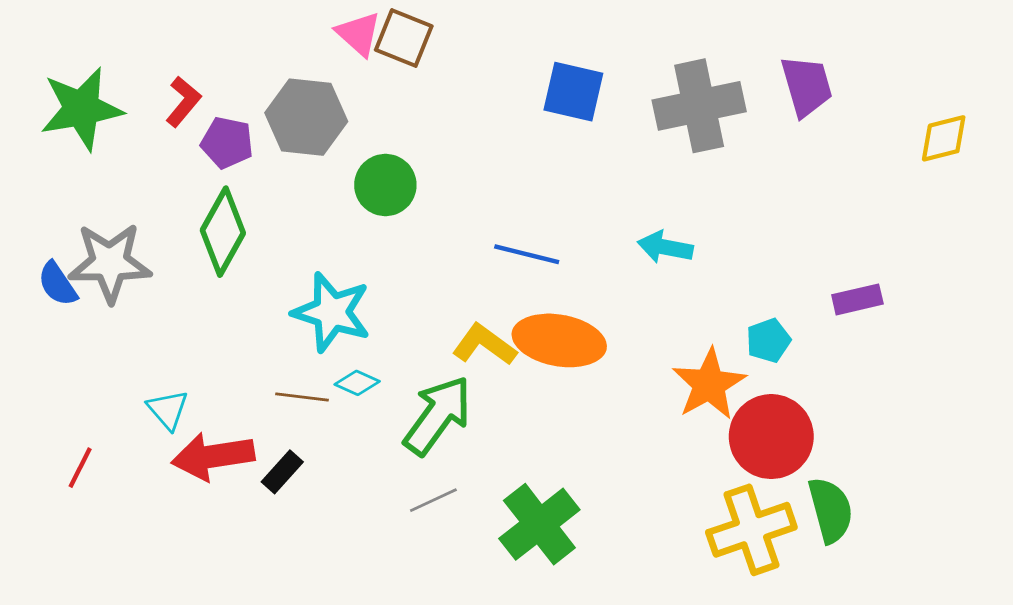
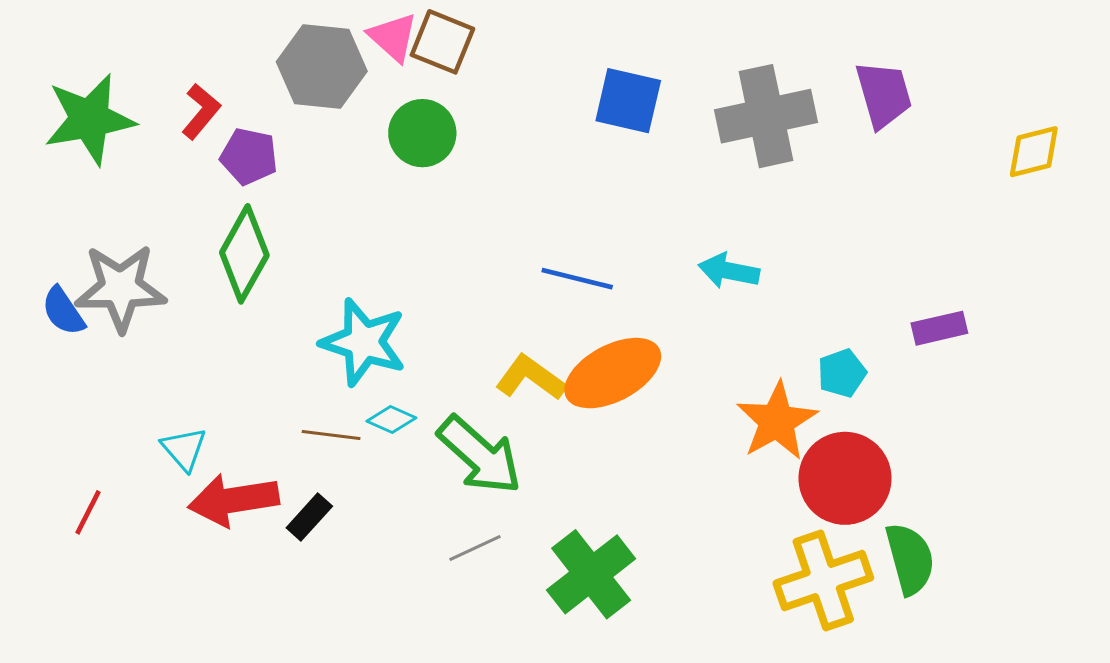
gray hexagon: (306, 117) -> (322, 67), moved
green circle: (385, 185) -> (422, 133), moved
orange ellipse: (559, 340) -> (613, 373), turned -38
green arrow: (438, 415) -> (480, 455), turned 96

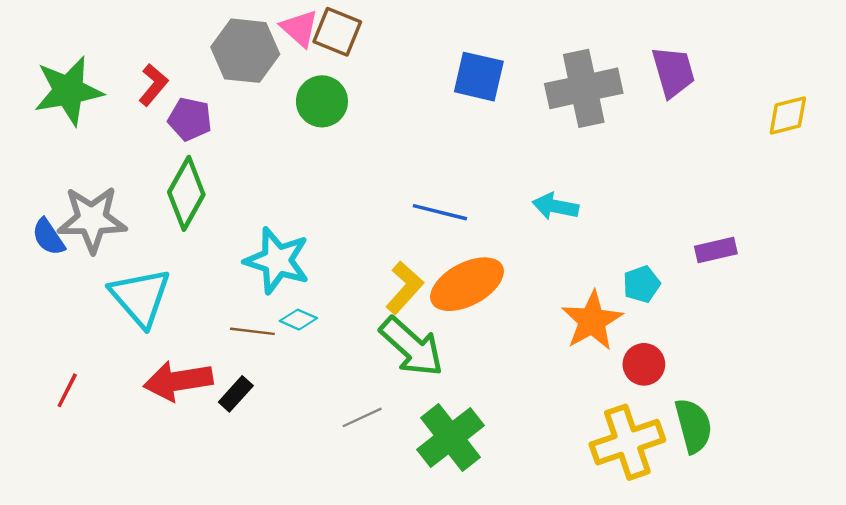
yellow L-shape: (531, 378) -> (404, 288), turned 96
cyan triangle: (184, 449) -> (140, 297), moved, size x1.8
green arrow: (480, 455) -> (412, 347), moved
red circle: (845, 478) -> (644, 364), size x0.6

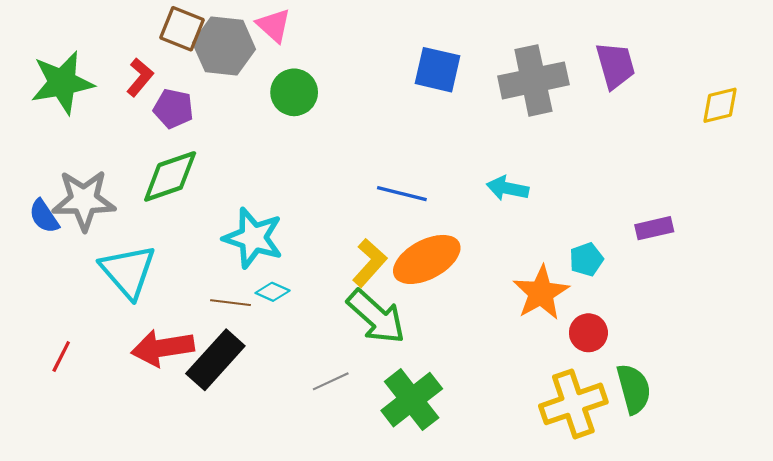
brown square: (337, 32) -> (182, 29), moved
green diamond: (186, 193) -> (170, 176), turned 42
black rectangle: (236, 394) -> (215, 360), size x1.8

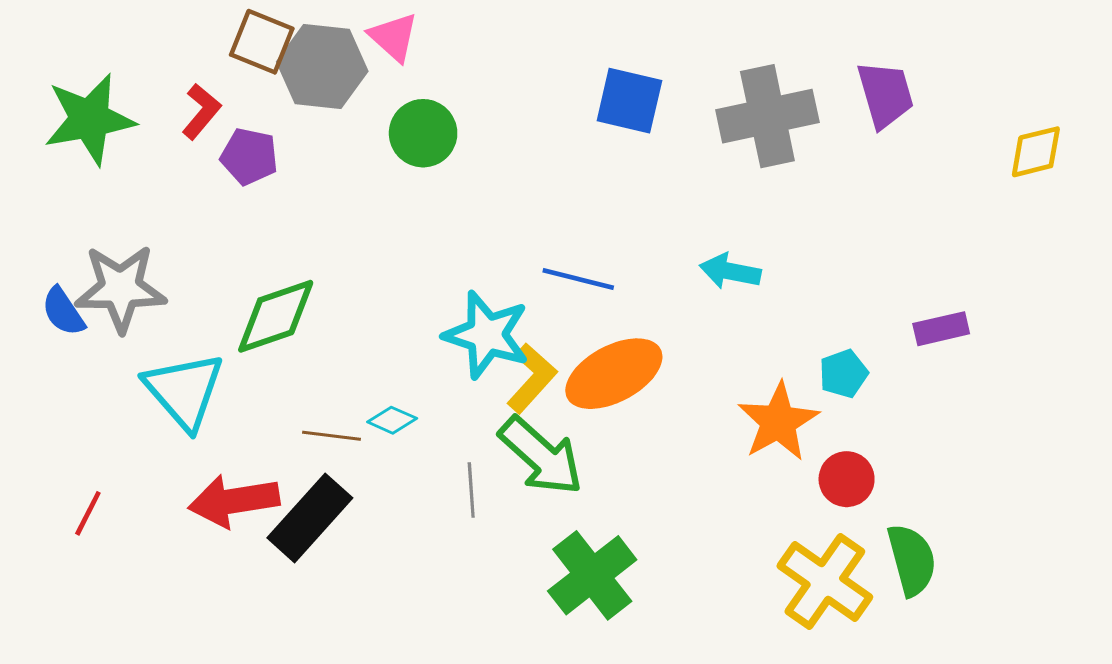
green diamond: (170, 176) -> (276, 316), moved
cyan star: (253, 238) -> (487, 335), moved
gray line: (331, 381) -> (471, 490), moved, turned -69
yellow cross: (573, 404) -> (825, 582), turned -36

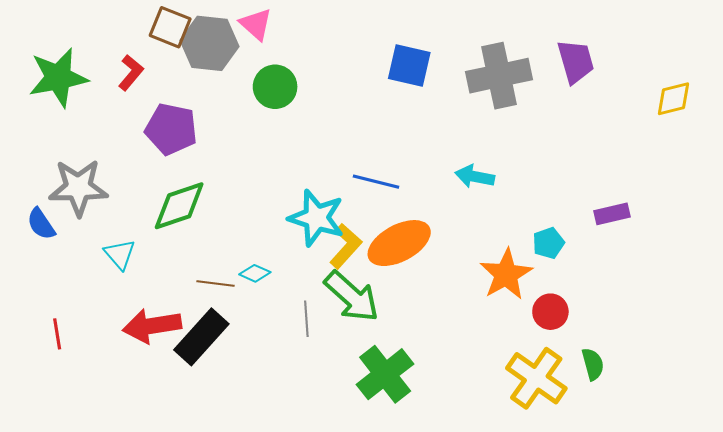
purple pentagon: (249, 156) -> (171, 129), moved, size x1.4
blue semicircle: (63, 312) -> (41, 224), moved
cyan triangle: (184, 391) -> (120, 254), size x0.6
red line: (88, 513) -> (57, 334), turned -36
green semicircle: (912, 560) -> (593, 364), size x0.7

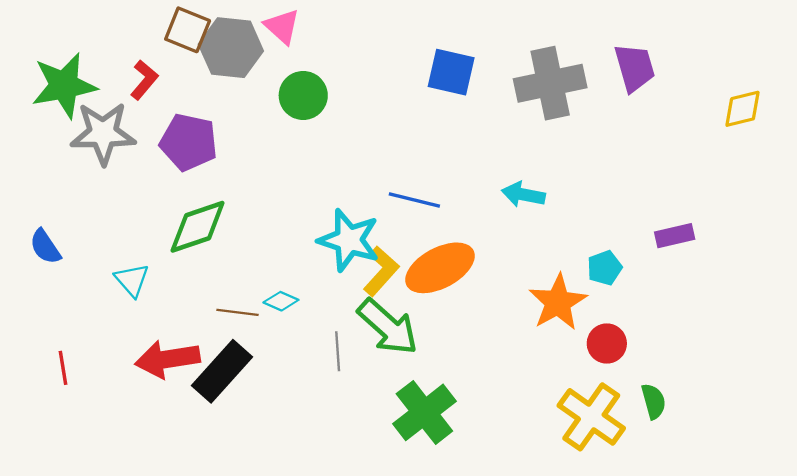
gray star: (78, 188) -> (103, 133), moved

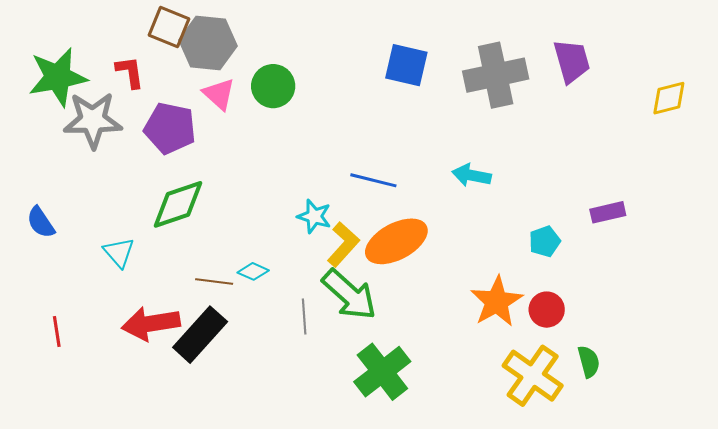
pink triangle: (282, 27) -> (219, 94), moved
red L-shape: (144, 80) -> (130, 72), turned -48
cyan star: (349, 240) -> (314, 216), size x0.6
orange star: (558, 302) -> (497, 302), moved

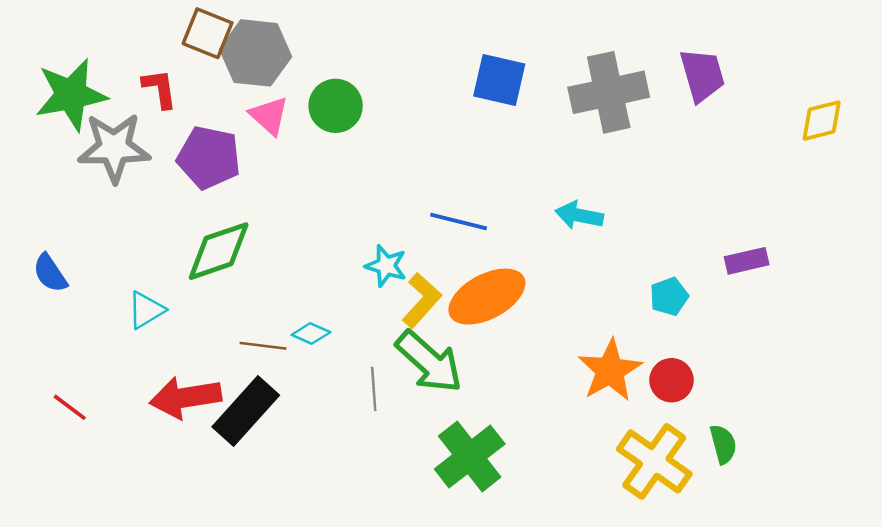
cyan triangle: (119, 252) -> (146, 310), turned 40
red line: (57, 332) -> (70, 407), turned -44

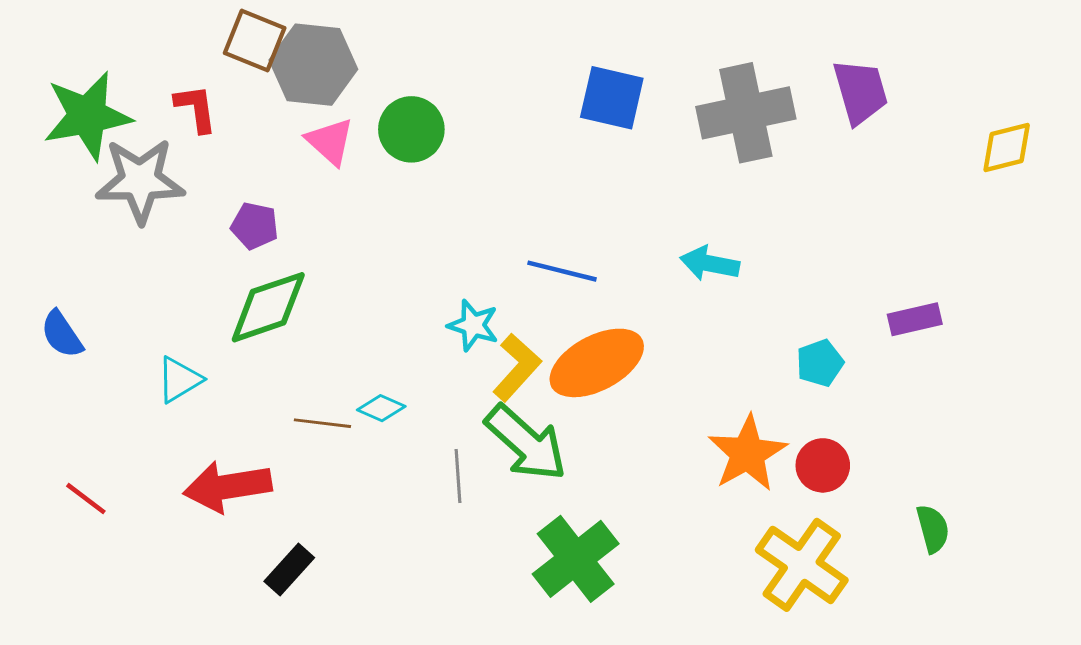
purple pentagon: (209, 157) -> (255, 226), moved, size x0.6
black rectangle: (246, 411) -> (289, 569), moved, size x0.6
green semicircle: (723, 444) -> (933, 529), moved

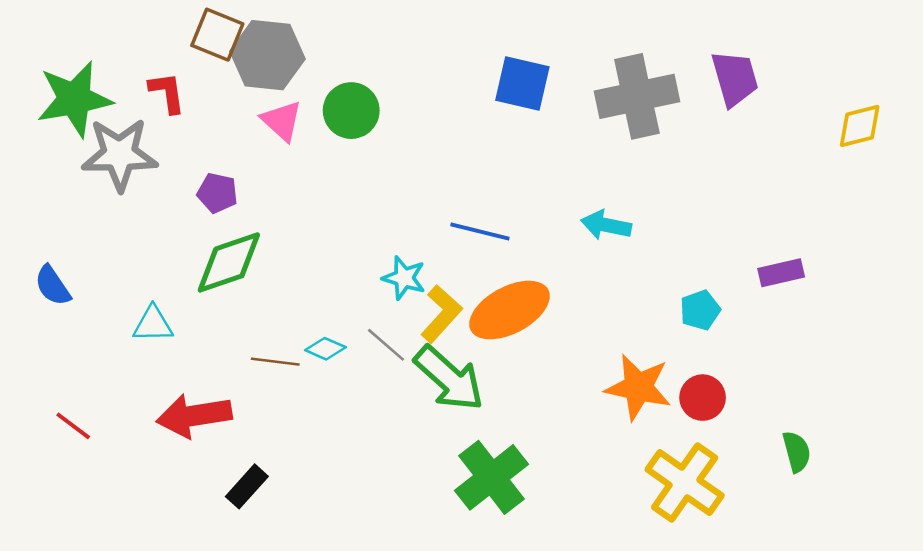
cyan triangle: (179, 380) -> (153, 324), turned 30
orange star: (747, 453) -> (638, 387), turned -30
gray line: (458, 476) -> (386, 345), moved, turned -45

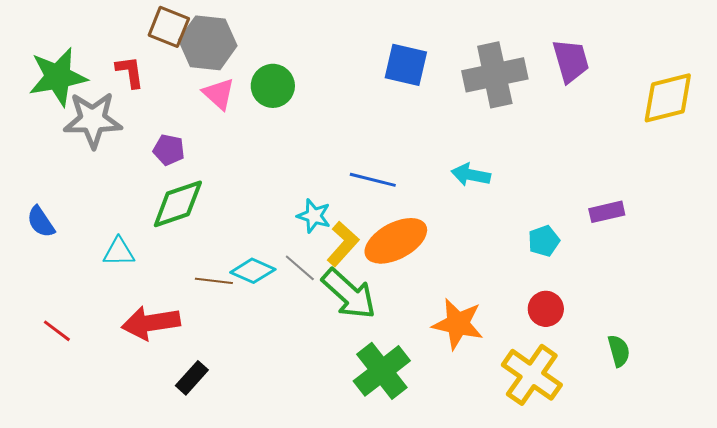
yellow diamond: (860, 126) -> (668, 98), size x1.5
cyan diamond: (325, 349) -> (253, 271), size x1.4
orange star: (638, 387) -> (458, 324), moved

